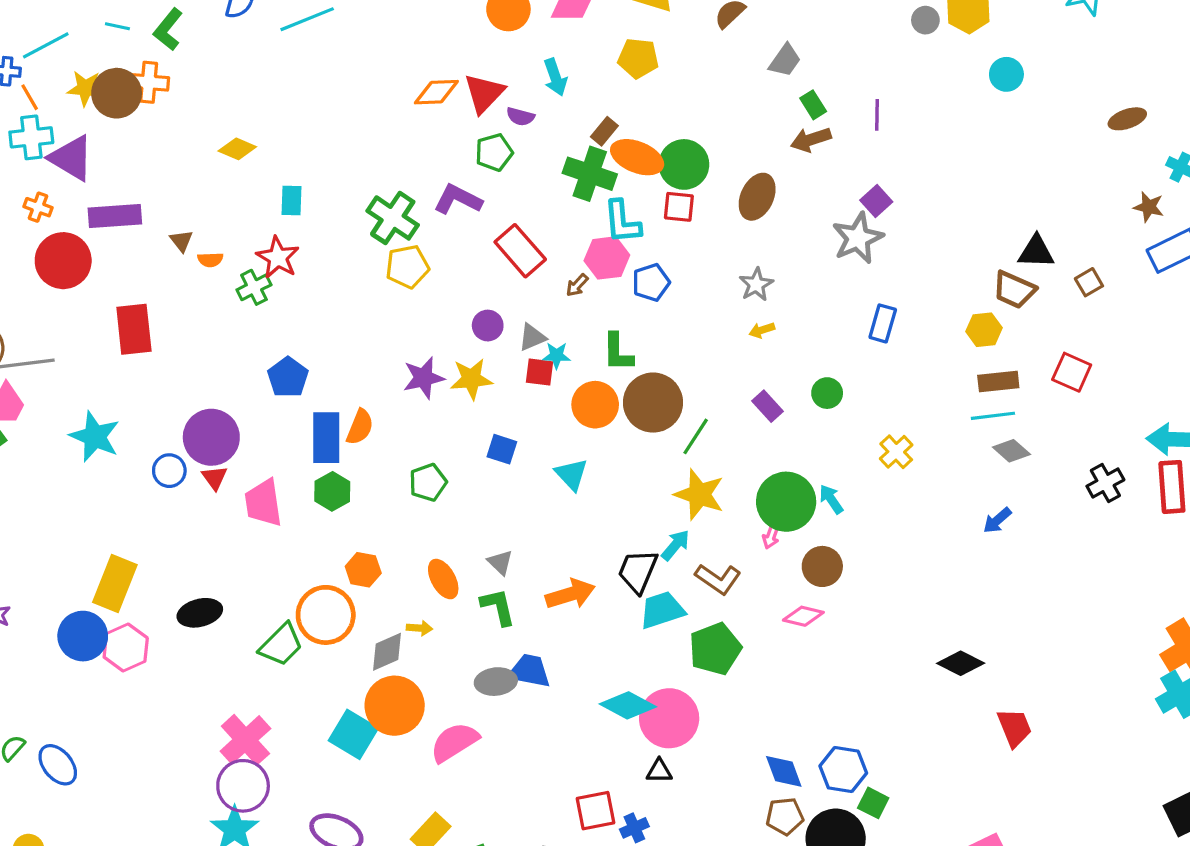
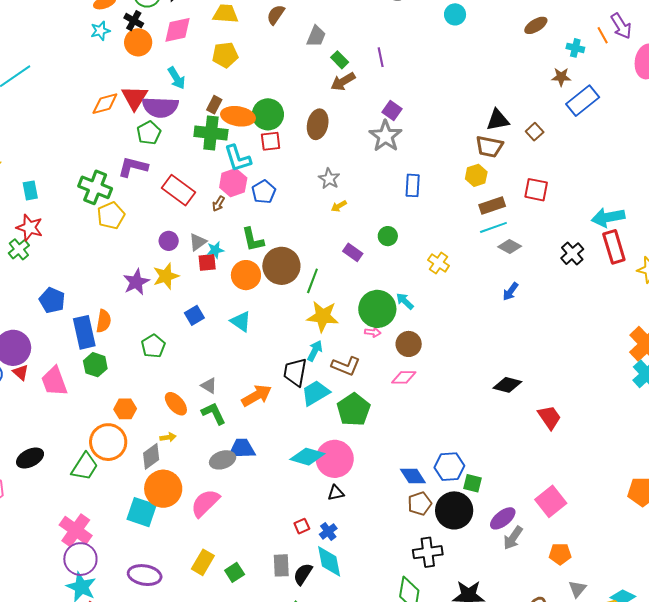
purple semicircle: (520, 116) -> (160, 107), size x2.0
blue square: (502, 449) -> (194, 315), turned -36
pink arrow: (771, 536) -> (373, 332), turned -91
red square: (595, 811) -> (302, 526), size x0.6

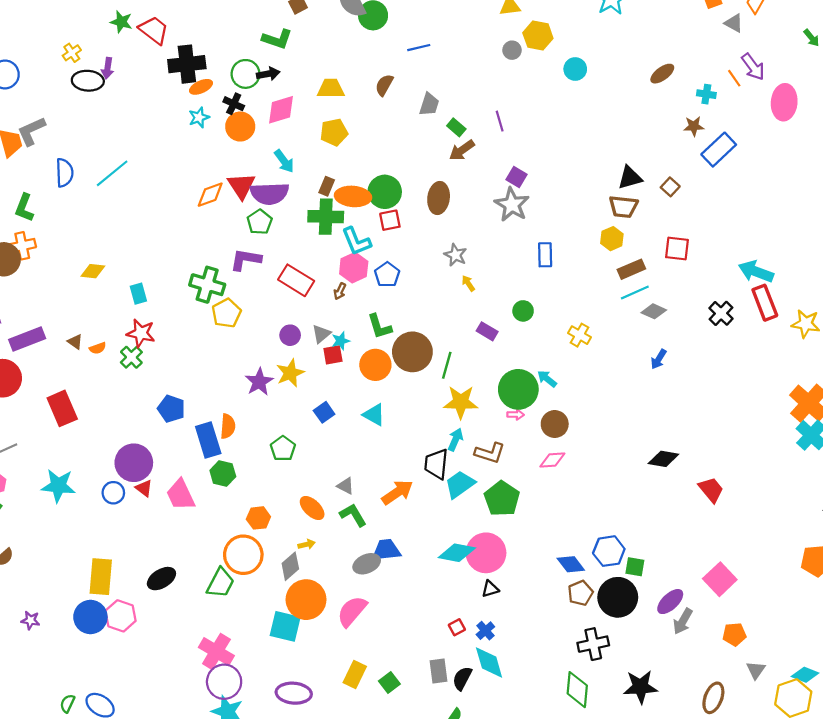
yellow arrow: (339, 206) -> (468, 283), turned 91
cyan arrow: (608, 217) -> (756, 272), turned 36

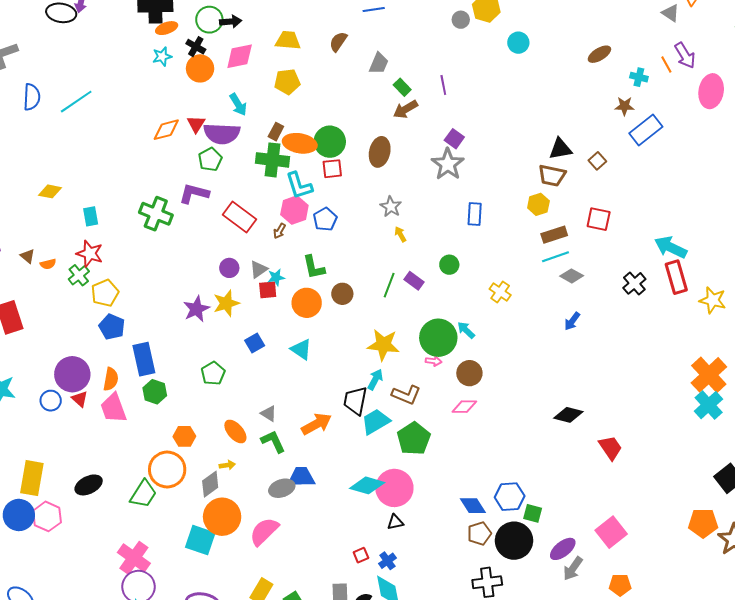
red triangle: (241, 186) -> (196, 124), size x0.7
yellow pentagon: (226, 313) -> (105, 293), moved
brown circle: (412, 352) -> (342, 294), size x0.6
green line: (447, 365) -> (389, 285), moved
orange semicircle: (228, 426) -> (111, 379), moved

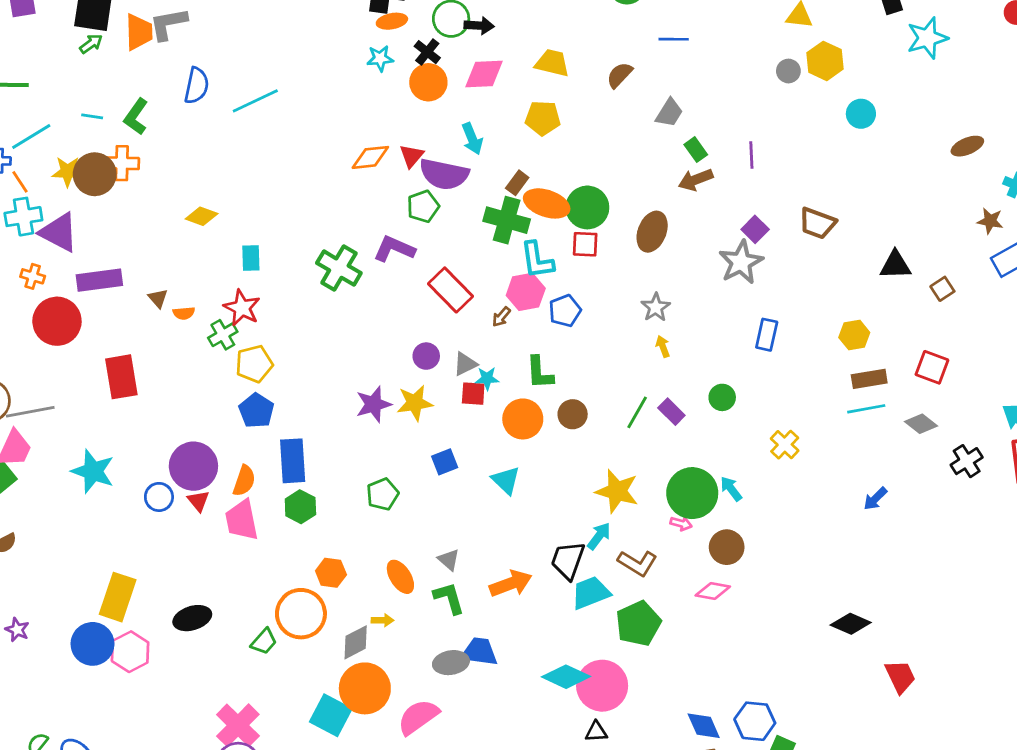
brown trapezoid: (552, 175) -> (817, 223), moved
gray diamond: (572, 276) -> (921, 424), moved
green trapezoid: (143, 494) -> (264, 642), size x0.7

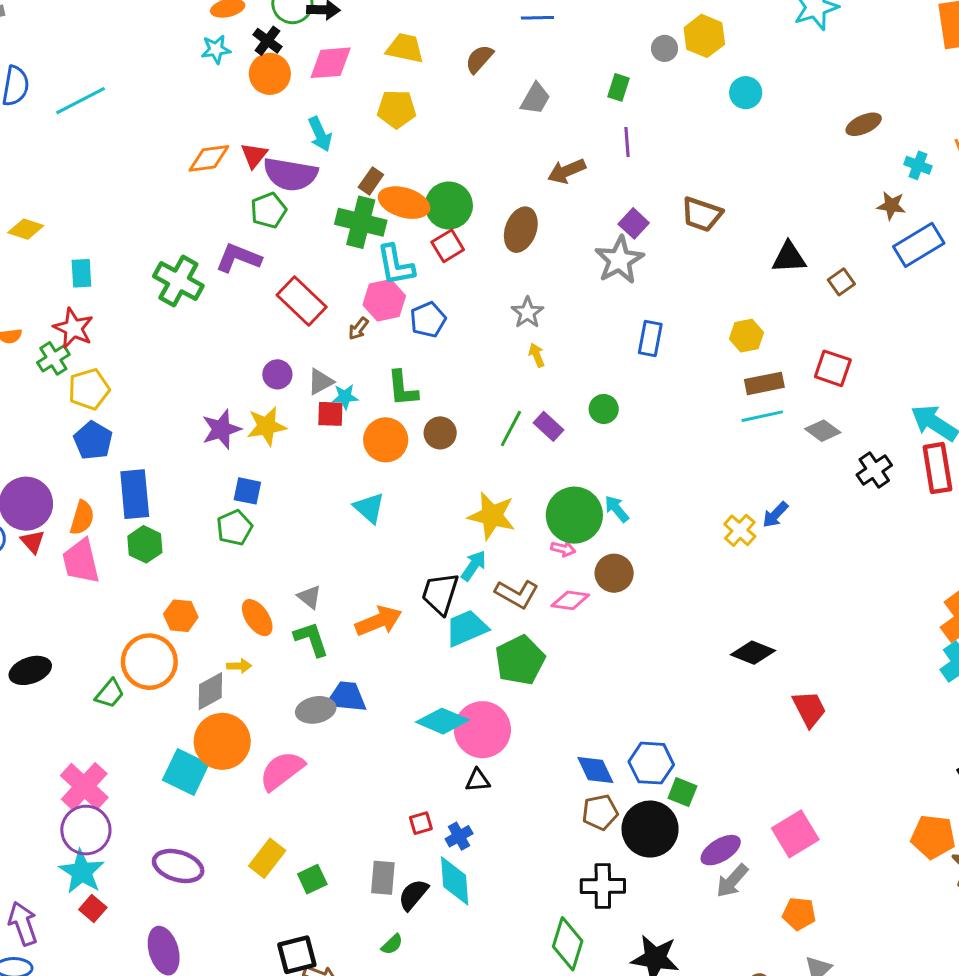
green rectangle: (696, 150) -> (618, 87), moved, turned 55
red square: (585, 244) -> (448, 246), turned -32
yellow cross: (785, 445) -> (740, 530), moved
blue square: (445, 462) -> (247, 491), moved, turned 35
pink diamond: (713, 591) -> (570, 600), moved

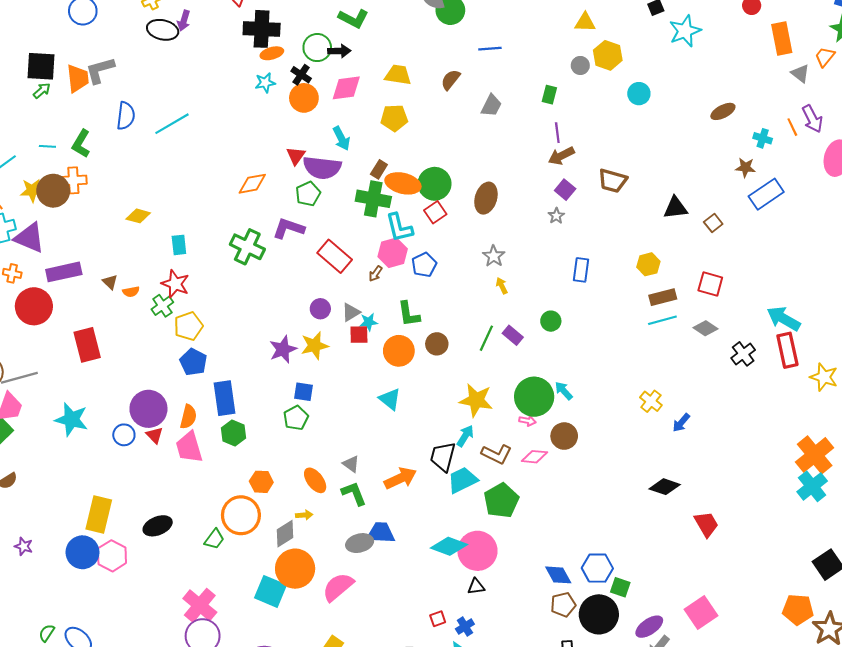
orange diamond: (209, 158) -> (252, 184), moved
brown arrow: (567, 171) -> (561, 156), moved
gray star: (619, 260) -> (556, 216), size x0.5
blue arrow: (775, 515) -> (681, 423), moved

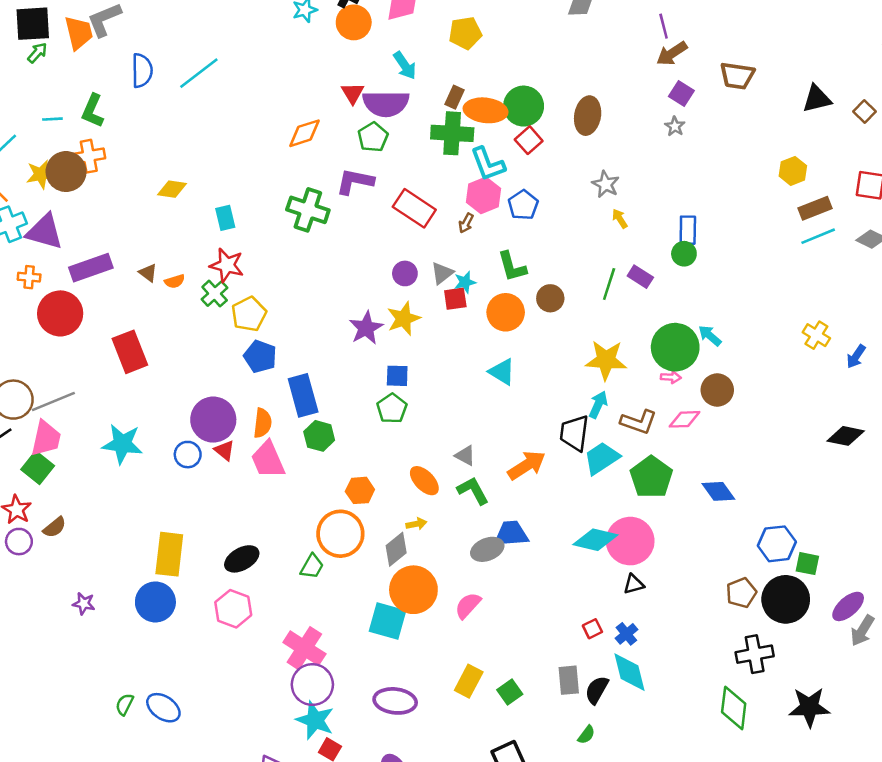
blue rectangle: (581, 270) -> (688, 230), moved
pink hexagon: (112, 556) -> (233, 609), moved
blue diamond: (558, 575) -> (718, 491), moved
pink semicircle: (338, 587) -> (468, 605), size x0.7

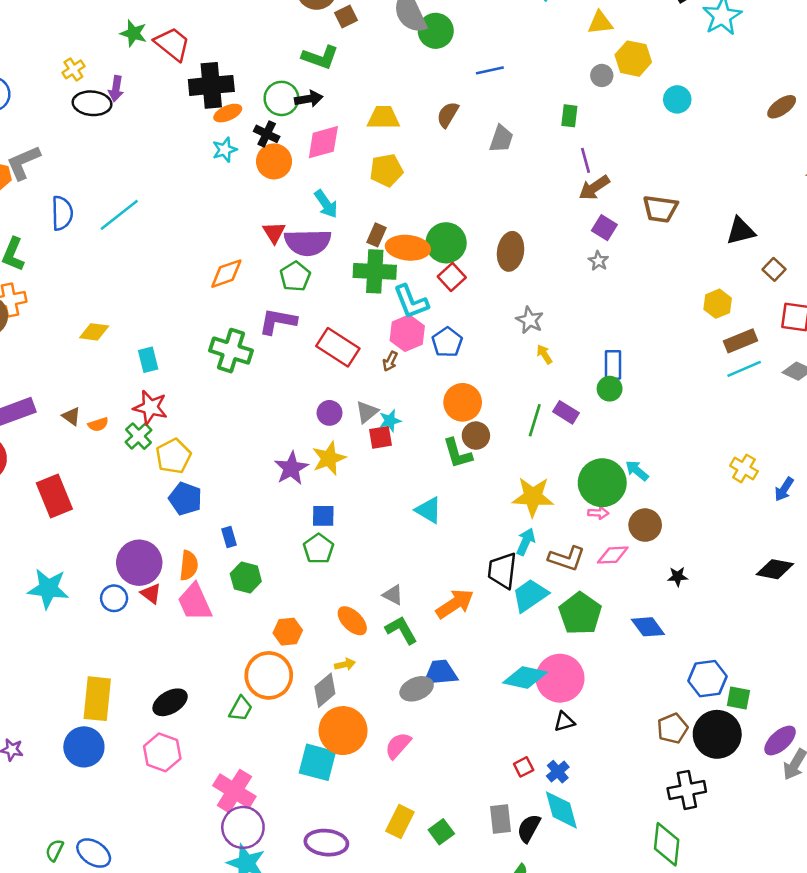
brown square: (865, 111) -> (774, 269), moved
green L-shape: (512, 267) -> (458, 453), moved
orange circle: (506, 312) -> (463, 402), moved
blue rectangle: (303, 395) -> (229, 537), size x0.5
black star: (809, 707) -> (678, 576), moved, size x0.5

